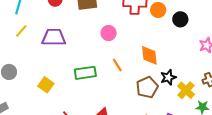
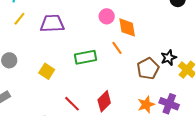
orange diamond: (149, 55) -> (127, 27), moved

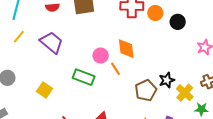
pink circle: (107, 16) -> (101, 56), moved
purple trapezoid: (52, 24) -> (51, 42), turned 40
green rectangle: (85, 57) -> (84, 77), turned 30

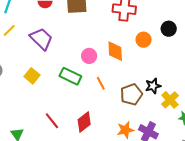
orange circle: (155, 13) -> (144, 40), moved
orange line: (116, 69) -> (101, 83), moved
yellow square: (44, 90) -> (32, 76), moved

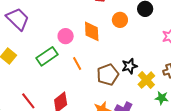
green rectangle: (70, 76) -> (47, 56), turned -60

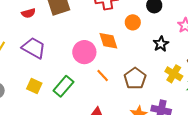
pink circle: (66, 36) -> (84, 52), size x1.5
green rectangle: (47, 56) -> (63, 86), moved
black star: (129, 66) -> (161, 44), moved

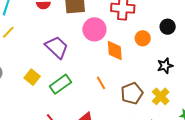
purple trapezoid: (34, 48) -> (57, 47), moved
pink circle: (84, 52) -> (94, 29), moved
yellow cross: (174, 74) -> (161, 96), moved

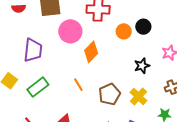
orange circle: (143, 38) -> (124, 31), moved
purple trapezoid: (57, 47) -> (33, 50), turned 55
orange diamond: (115, 50) -> (91, 52), turned 50

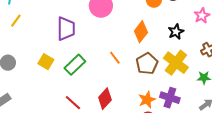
orange diamond: (91, 52) -> (141, 32), moved
yellow cross: (138, 97) -> (176, 63), size x1.4

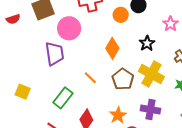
purple trapezoid: (66, 29) -> (55, 54), moved
green rectangle: (75, 65) -> (63, 98), moved
orange star: (147, 100) -> (118, 115), moved

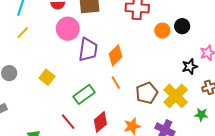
pink circle: (69, 28) -> (68, 29), moved
black star: (147, 43) -> (190, 67), moved
orange diamond: (112, 48) -> (116, 55), moved

